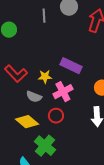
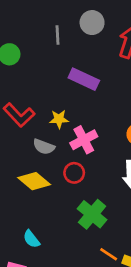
purple rectangle: (71, 66) -> (84, 79), moved
green cross: (45, 146) -> (92, 214), moved

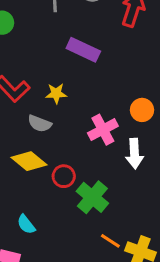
pink cross: (84, 140) -> (103, 130), moved
red circle: (74, 173) -> (64, 176), moved

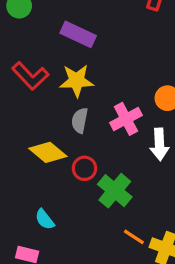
purple rectangle: (83, 50) -> (78, 34), moved
yellow star: (56, 93) -> (77, 81), size x1.5
gray semicircle: (40, 124) -> (80, 121), moved, turned 80

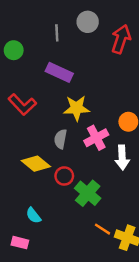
yellow star: (77, 81) -> (77, 108), moved

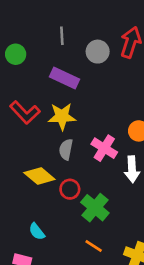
gray circle: (88, 22) -> (98, 52), moved
yellow star: (77, 108) -> (62, 116), moved
pink cross: (96, 138) -> (104, 148), turned -30
orange line: (102, 229) -> (94, 246), moved

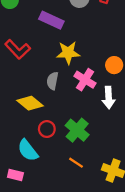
yellow star: (62, 116) -> (68, 53), moved
red circle: (70, 189) -> (47, 129), moved
cyan semicircle: (37, 231) -> (28, 150), size x1.5

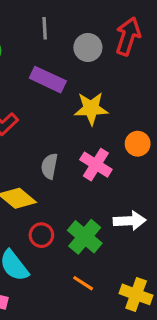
yellow star: (68, 53) -> (91, 108), moved
white arrow: (109, 98) -> (130, 221), moved, turned -90

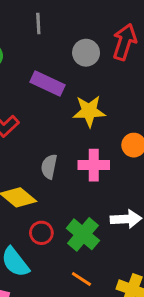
gray line: (45, 28) -> (38, 23), moved
pink cross: (96, 165) -> (94, 165), turned -32

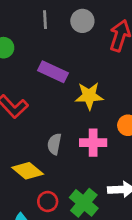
gray circle: (86, 53) -> (82, 21), moved

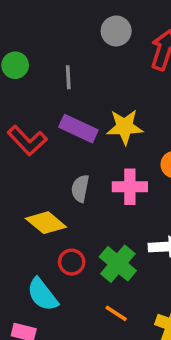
gray line: (45, 20) -> (68, 77), moved
purple rectangle: (53, 72) -> (78, 129), moved

